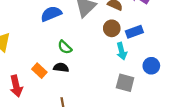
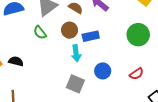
green semicircle: (65, 47) -> (40, 33), moved

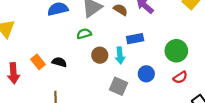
brown circle: (70, 30) -> (100, 55), moved
green semicircle: (40, 33) -> (84, 34), turned 112
green circle: (138, 35) -> (176, 51), moved

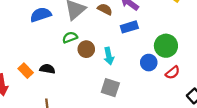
blue rectangle: (135, 39) -> (129, 27), moved
brown circle: (100, 55) -> (86, 49), moved
blue circle: (146, 74) -> (149, 63), moved

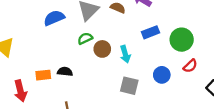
blue rectangle: (129, 27) -> (151, 32), moved
blue circle: (149, 63) -> (162, 75), moved
orange rectangle: (26, 71) -> (43, 75), turned -48

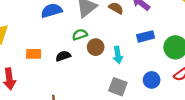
black semicircle: (65, 72) -> (63, 56), moved, turned -32
orange rectangle: (43, 75) -> (34, 54), moved

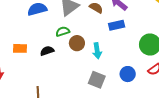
blue rectangle: (146, 36) -> (117, 25), moved

